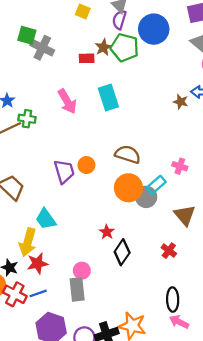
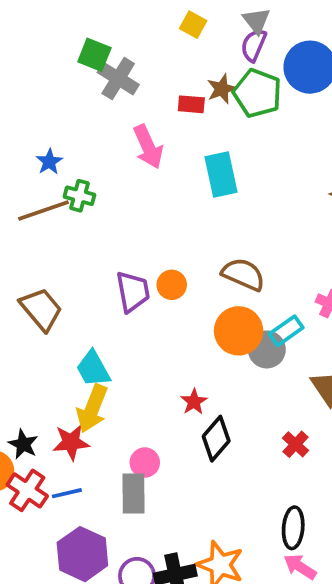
pink arrow: (67, 101) -> (148, 147), moved
yellow arrow: (28, 242) -> (92, 409), moved

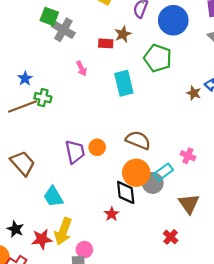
green pentagon: (257, 93) -> (158, 58), moved
pink arrow: (148, 147) -> (82, 68), size x0.6
yellow arrow: (92, 409) -> (63, 231), moved
black diamond: (216, 439) -> (126, 192), moved, turned -45
black star: (23, 444) -> (15, 229), moved

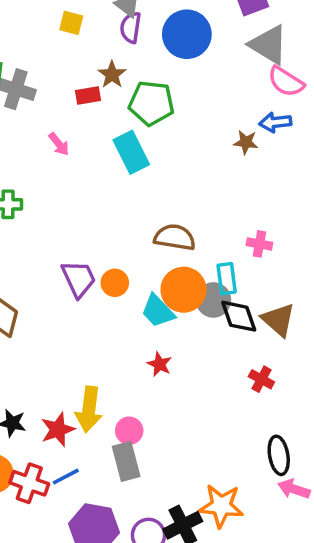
green pentagon: (158, 58) -> (151, 103), moved
orange circle: (97, 147) -> (115, 283), moved
cyan rectangle: (164, 172) -> (227, 279), turned -48
black diamond: (126, 192) -> (239, 316), moved
cyan trapezoid: (53, 197) -> (158, 311), moved

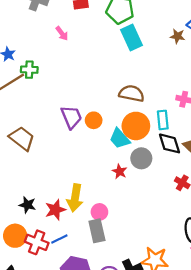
cyan rectangle: (131, 152) -> (131, 37), moved
gray circle: (213, 300) -> (141, 158), moved

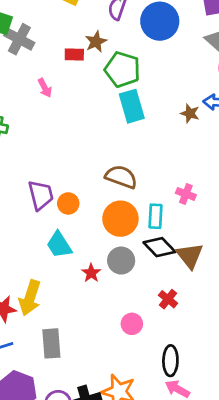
cyan trapezoid: (120, 139) -> (59, 245), moved
black diamond: (169, 143) -> (159, 247), turned -35
pink circle: (99, 212) -> (132, 324), moved

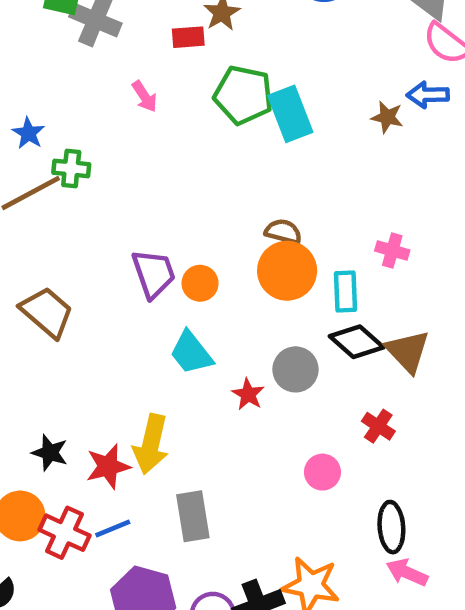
green pentagon: (122, 69) -> (243, 95), moved
brown semicircle: (121, 177) -> (283, 232), size x0.7
orange circle: (120, 219) -> (287, 271), moved

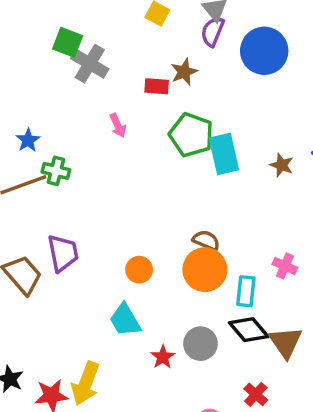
brown star: (387, 117) -> (282, 165), moved
purple trapezoid: (154, 274) -> (63, 253), moved

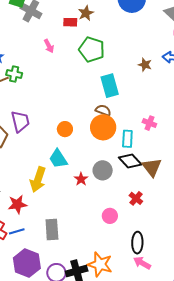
cyan rectangle: (224, 154) -> (110, 86), moved
yellow arrow: (86, 383) -> (38, 180), moved

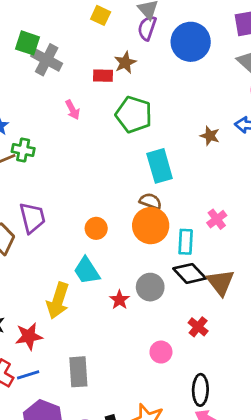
pink cross: (149, 123) -> (217, 219), turned 32

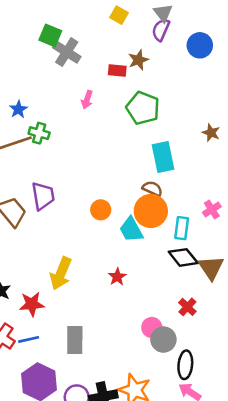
blue circle: (191, 42) -> (200, 45), size x0.7
pink arrow: (73, 110) -> (87, 100), turned 42
cyan trapezoid: (87, 271) -> (131, 230), moved
gray circle: (150, 287) -> (163, 340), moved

